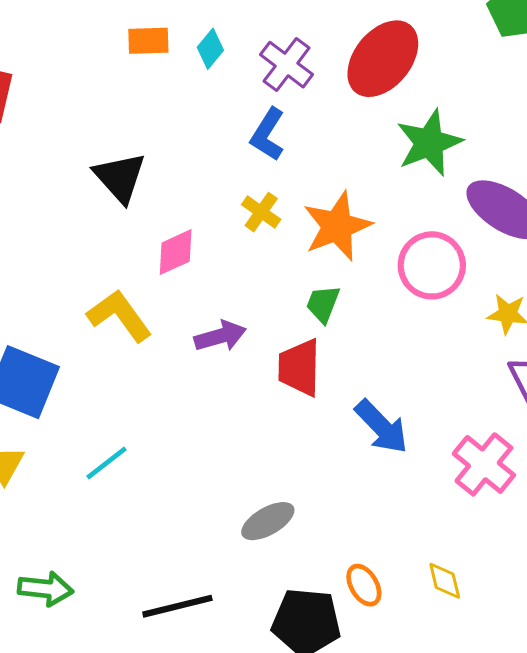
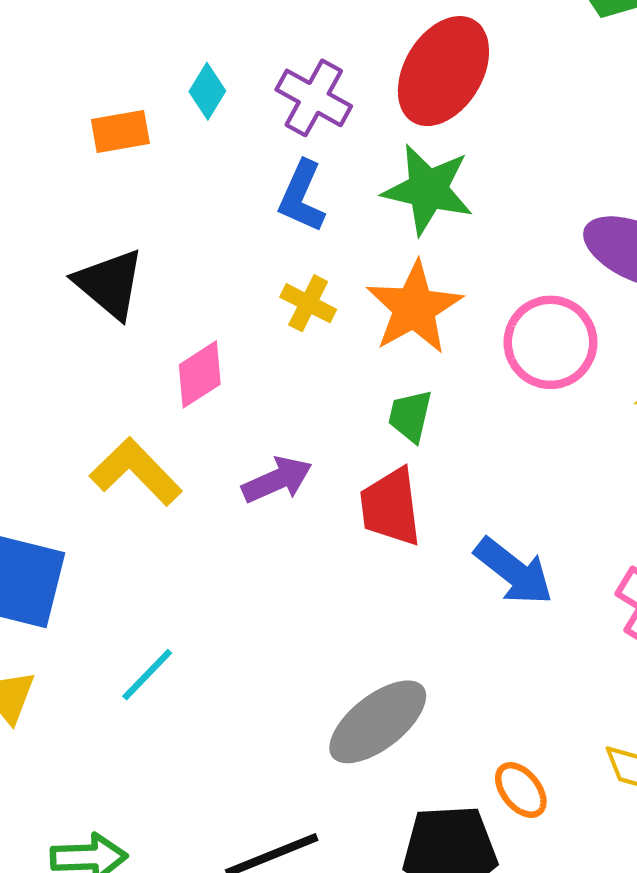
orange rectangle: (148, 41) -> (120, 132), moved
green star: (429, 143) -> (428, 190), moved, turned -30
gray ellipse: (268, 521) -> (378, 722), size x1.4

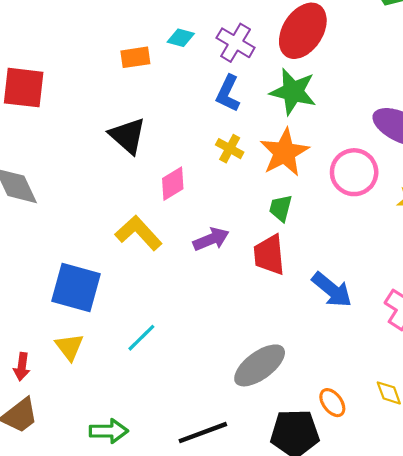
cyan diamond: (207, 91) -> (181, 38), turned 72

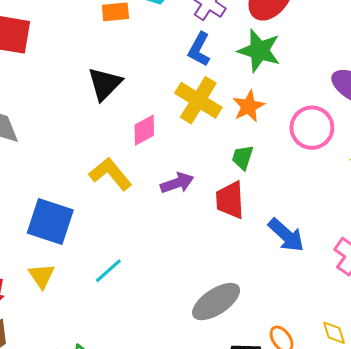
black triangle: (128, 136) -> (105, 84), turned 30
yellow cross: (230, 149) -> (198, 100), size x1.8
orange star: (284, 152) -> (249, 106), size x0.7

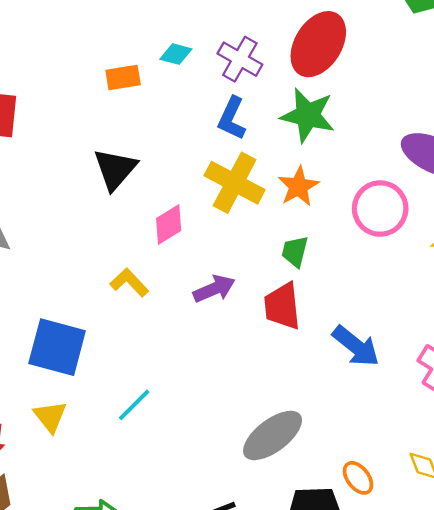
yellow L-shape: (110, 174) -> (129, 282), size x0.7

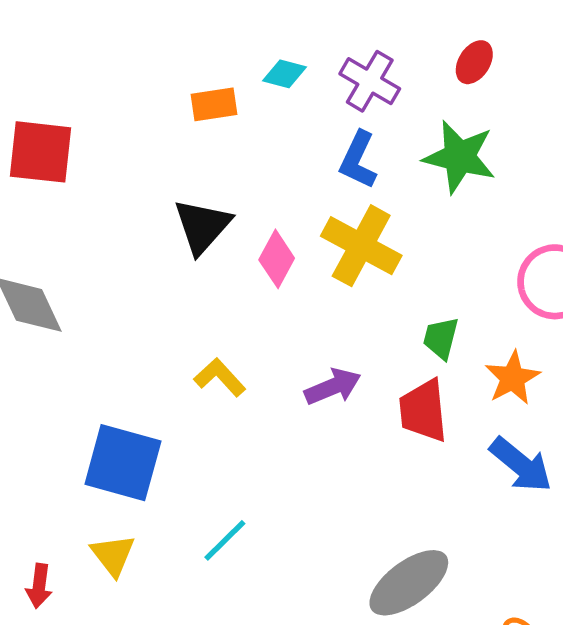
red ellipse: (318, 44) -> (474, 62), size x0.5
orange star: (298, 186) -> (513, 378), moved
pink diamond: (169, 225) -> (277, 259), moved, turned -30

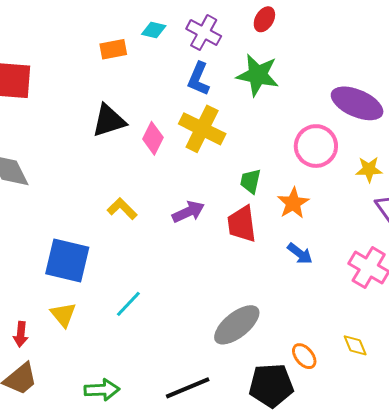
black triangle: (202, 226) -> (109, 121), turned 33
blue arrow: (521, 465) -> (300, 254), size x0.7

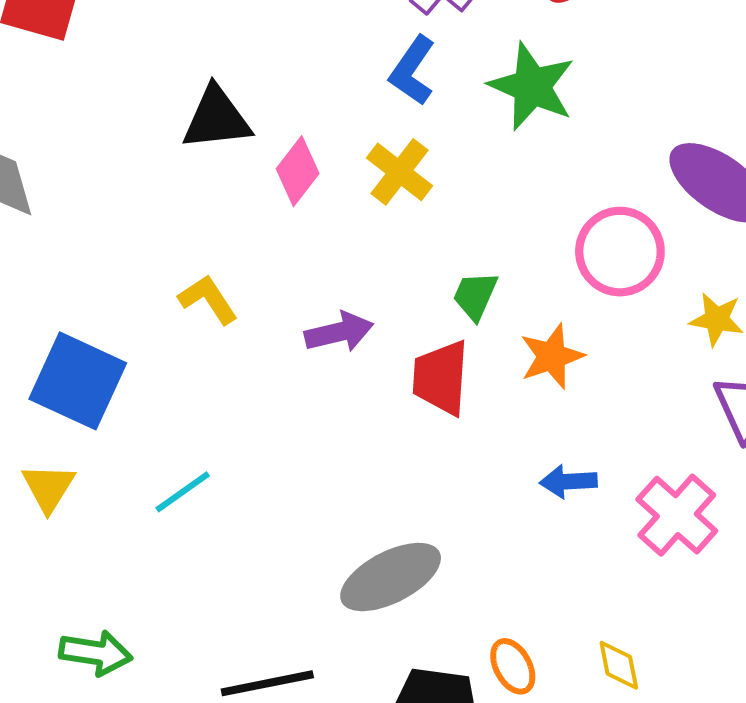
yellow cross: (202, 129) -> (400, 172), size x0.7
blue arrow: (300, 254) -> (568, 481), moved, turned 128

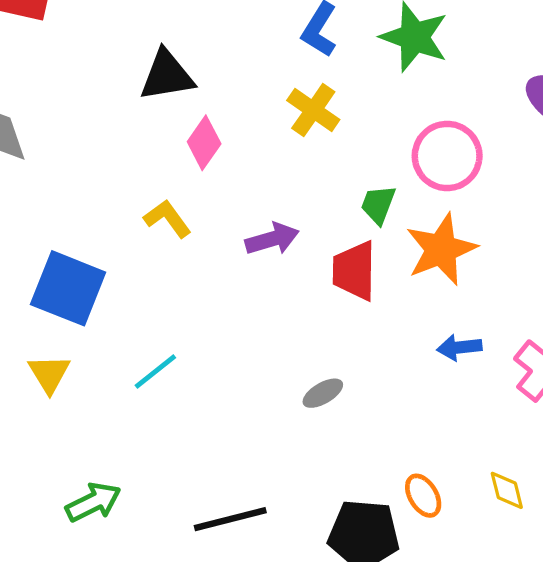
pink diamond: (298, 171) -> (204, 143), moved
pink circle: (620, 252) -> (447, 156), moved
orange star: (552, 356) -> (441, 249), size x1.4
gray ellipse: (391, 577) -> (323, 393), moved, size x0.5
green arrow: (96, 653) -> (93, 502), turned -32

